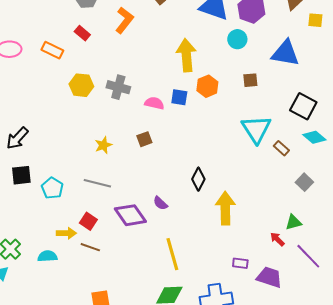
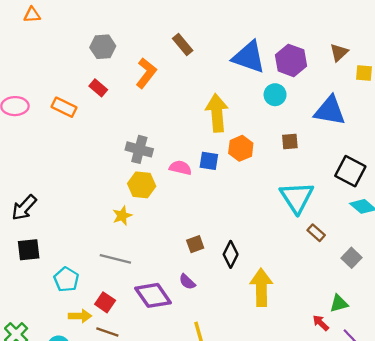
yellow hexagon: (81, 85) -> (142, 185), moved
brown square: (144, 139) -> (195, 244), moved
brown rectangle: (281, 148) -> (316, 233), moved
cyan pentagon: (52, 188) -> (66, 279), moved

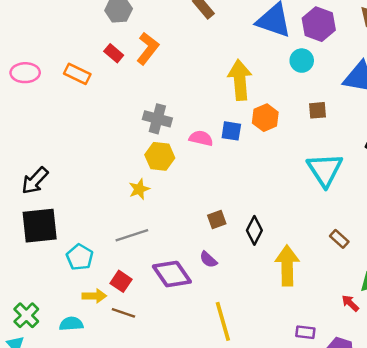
orange L-shape: (146, 73) -> (148, 48), moved
brown rectangle: (316, 233) -> (339, 239), moved
black square: (29, 250) -> (40, 226), size x1.5
gray line: (115, 259) -> (132, 235), turned -32

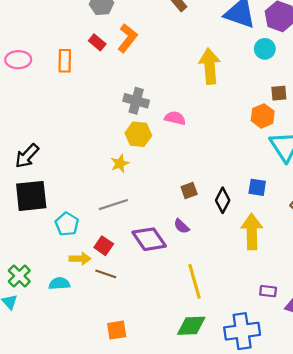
orange rectangle: (77, 74) -> (65, 61), turned 65
orange hexagon: (265, 118) -> (263, 116), moved
blue square: (231, 131) -> (257, 187), moved

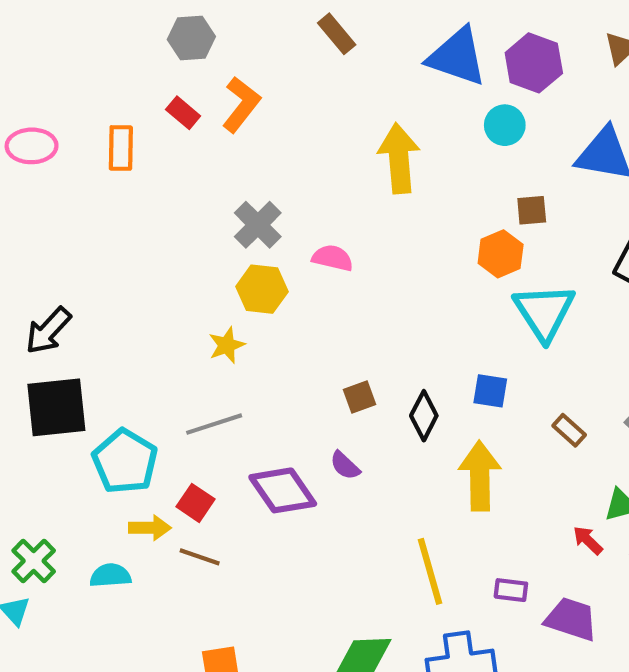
gray cross: (136, 101) -> (258, 225), turned 30
cyan pentagon: (67, 224) -> (125, 461), size x1.4
yellow line: (195, 281) -> (430, 571), moved

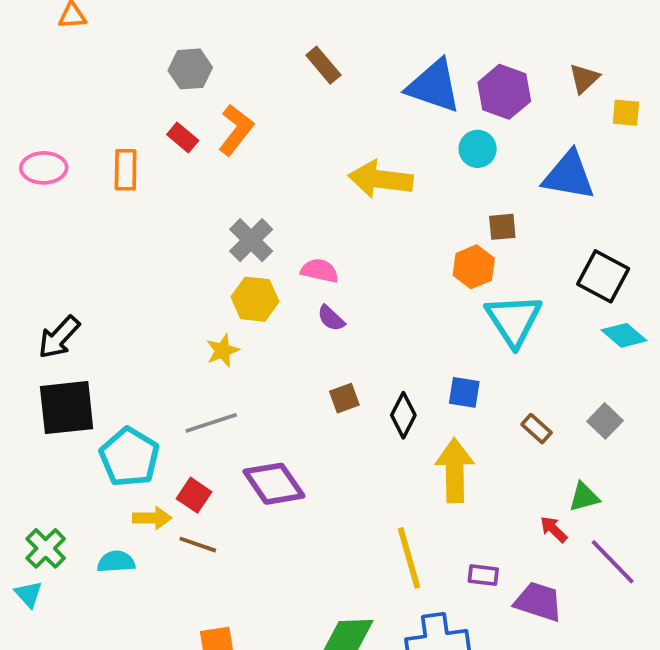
yellow arrow: (399, 158) -> (381, 179), turned -78
purple semicircle: (345, 466) -> (331, 318), moved

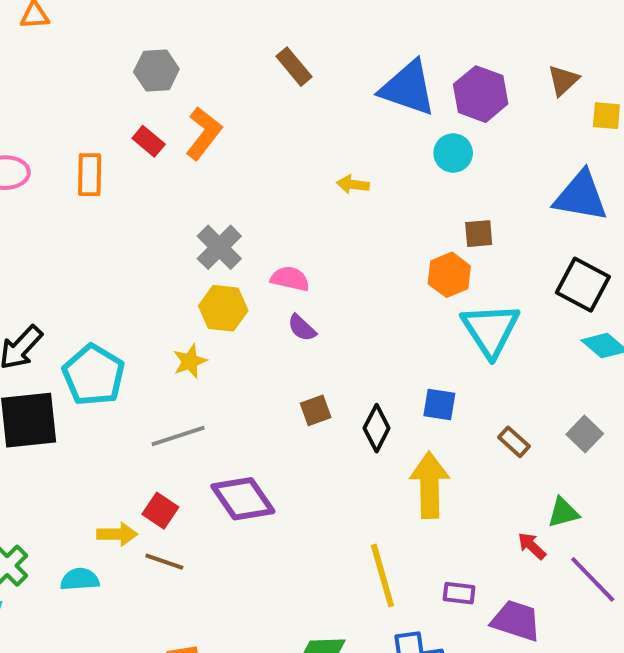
blue triangle: (569, 175) -> (581, 196), moved
yellow arrow: (381, 179) -> (353, 184), size x0.5
cyan pentagon: (129, 457) -> (94, 375), moved

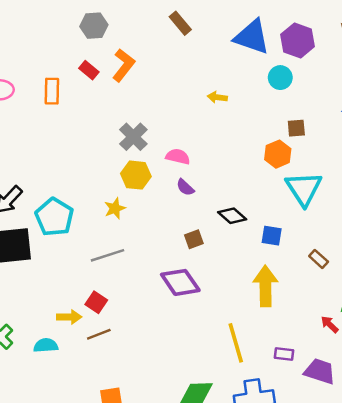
black diamond: (377, 428) -> (232, 216), moved, turned -76
purple diamond: (243, 499) -> (180, 282), moved
brown line: (164, 562) -> (99, 334), turned -40

